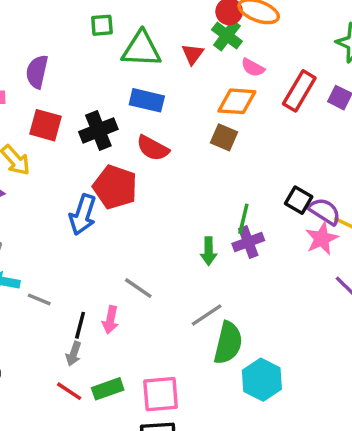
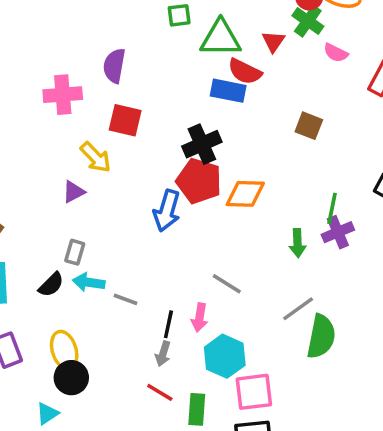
orange diamond: (237, 101) -> (245, 194), moved
black cross: (98, 130) -> (202, 144), moved
red semicircle: (153, 148) -> (245, 72), moved
cyan hexagon: (262, 380) -> (225, 356), moved
green rectangle: (108, 389) -> (197, 409), moved, turned -64

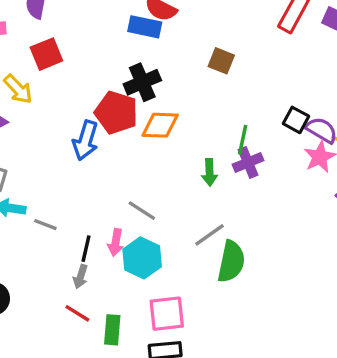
red square: (125, 120) -> (46, 54), turned -36
black cross: (202, 144) -> (142, 82), moved
cyan hexagon: (225, 356) -> (142, 258), moved

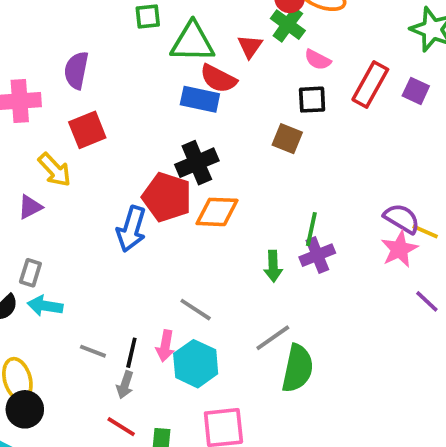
black square: (296, 120) -> (312, 100), moved, turned -32
gray line: (45, 225) -> (93, 351), moved

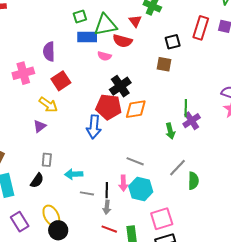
pink semicircle: (318, 60) -> (104, 56), moved
blue rectangle: (200, 99) -> (87, 37), moved
cyan arrow: (45, 306) -> (74, 174), moved
green semicircle: (298, 368) -> (193, 181), size x0.7

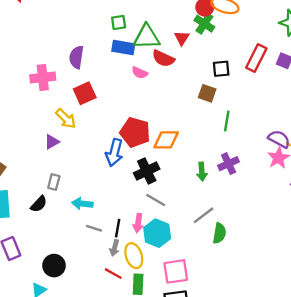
black cross: (120, 86) -> (147, 171), moved
green line: (186, 108) -> (227, 121), moved
yellow ellipse: (51, 216) -> (134, 256), moved

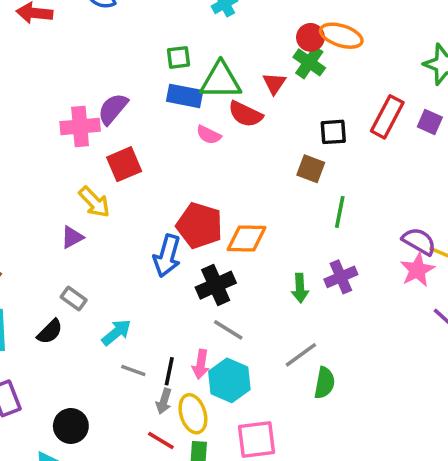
purple semicircle: (76, 57) -> (113, 109), turned 30
pink cross: (43, 77) -> (80, 126), moved
gray rectangle: (54, 182) -> (74, 299), turned -70
cyan arrow: (82, 204) -> (116, 332), turned 132

